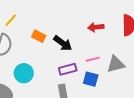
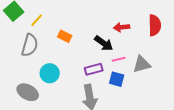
black arrow: (63, 43) -> (104, 43), moved

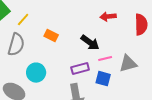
red arrow: (122, 27) -> (108, 17), moved

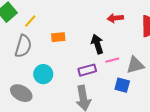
orange rectangle: (51, 36) -> (58, 37), turned -32
black arrow: (90, 43) -> (97, 44), turned -144
blue square: (103, 79) -> (122, 85), moved

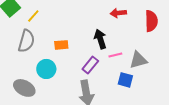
orange rectangle: (58, 37) -> (61, 45), moved
purple rectangle: (87, 70) -> (90, 65), turned -36

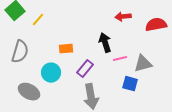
red semicircle: (151, 21) -> (156, 25), turned -100
gray semicircle: (26, 41) -> (20, 52), moved
purple rectangle: (90, 65) -> (85, 69), moved

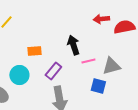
red arrow: (123, 17) -> (101, 19), moved

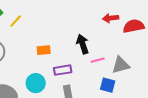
purple rectangle: (53, 71) -> (63, 70), turned 42
cyan circle: (19, 75) -> (36, 83), moved

